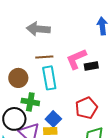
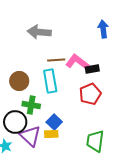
brown line: (44, 57) -> (56, 60), moved
pink L-shape: (76, 59) -> (77, 62), turned 60
red pentagon: (86, 108) -> (90, 94), moved

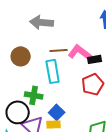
brown circle: (19, 81) -> (21, 56), moved

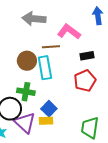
pink L-shape: (80, 52) -> (69, 32), moved
brown circle: (21, 56) -> (27, 61), moved

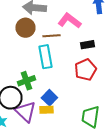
brown circle: (27, 61) -> (25, 28), moved
green cross: (26, 92) -> (26, 81), turned -30

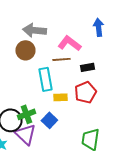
brown line: (51, 36) -> (61, 59), moved
green cross: (26, 81) -> (26, 114), moved
yellow rectangle: (46, 110) -> (60, 97), moved

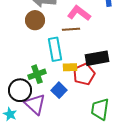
black rectangle: (87, 67) -> (97, 58), moved, size x1.6
red pentagon: (85, 92) -> (84, 74), moved
green cross: (26, 114) -> (37, 74), moved

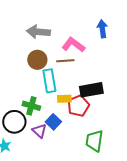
brown circle: (35, 20) -> (37, 60), moved
green cross: (37, 74) -> (31, 106), turned 36
purple triangle: (35, 104) -> (39, 131), moved, size x0.7

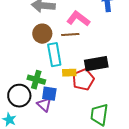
blue square: (53, 122) -> (49, 94), moved, turned -35

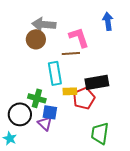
pink L-shape: (78, 19) -> (79, 37), turned 35
brown circle: (42, 34) -> (36, 39), moved

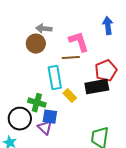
gray arrow: (44, 24) -> (44, 29), size x0.7
yellow rectangle: (70, 91) -> (70, 96), turned 48
red pentagon: (84, 98) -> (106, 71), moved

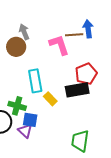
gray arrow: (44, 29) -> (24, 32), turned 63
brown line: (71, 58) -> (74, 35), moved

